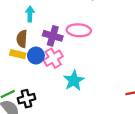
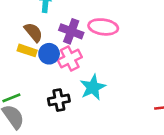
brown semicircle: (22, 39) -> (33, 32), turned 133
black cross: (26, 99) -> (59, 100), moved

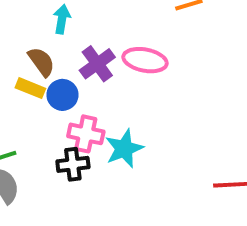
purple cross: (71, 31) -> (97, 64), turned 30
pink cross: (70, 58) -> (86, 134), moved, turned 35

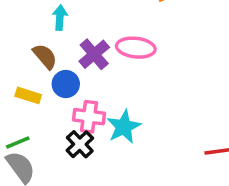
yellow rectangle: (30, 88) -> (28, 95), moved
black cross: (73, 164) -> (80, 144), turned -32

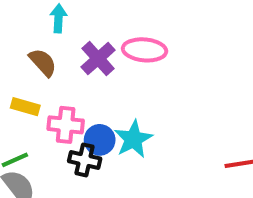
blue circle: (66, 84) -> (100, 140), moved
pink cross: (89, 117) -> (66, 125), moved
black cross: (80, 144) -> (85, 160), turned -32

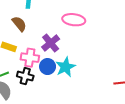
purple cross: (98, 59) -> (51, 43), moved
black cross: (85, 160) -> (25, 76), moved

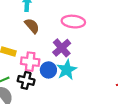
brown semicircle: (19, 24) -> (32, 26), moved
purple cross: (51, 43) -> (62, 48), moved

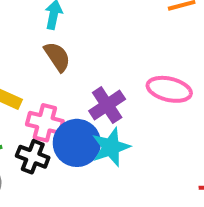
pink ellipse: (73, 22) -> (169, 89), moved
blue circle: (48, 70) -> (77, 143), size x1.5

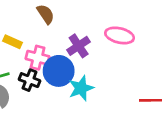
cyan star: (111, 147) -> (81, 88), moved

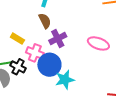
purple cross: (79, 46) -> (58, 38), moved
black cross: (30, 80) -> (18, 67), moved

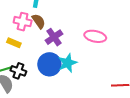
pink cross: (35, 53) -> (23, 22), moved
cyan star: (65, 80) -> (68, 63), moved

